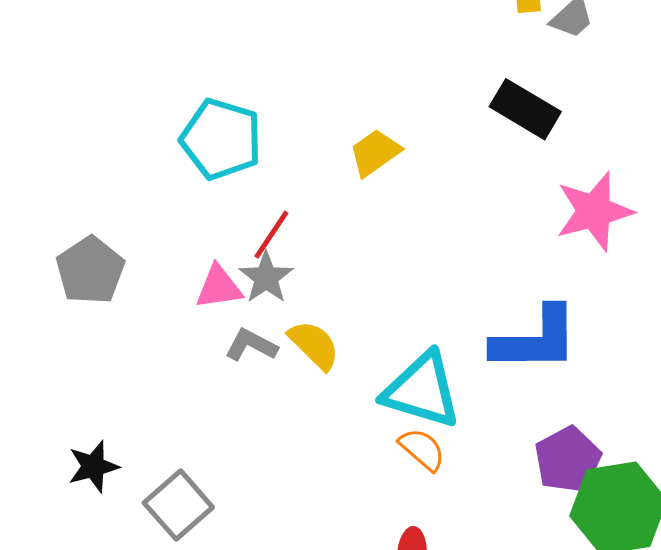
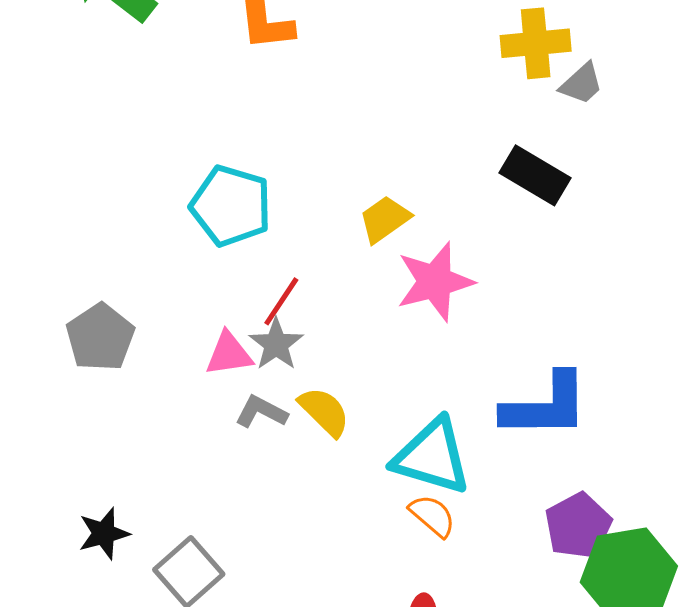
pink star: (594, 211) -> (435, 282), moved

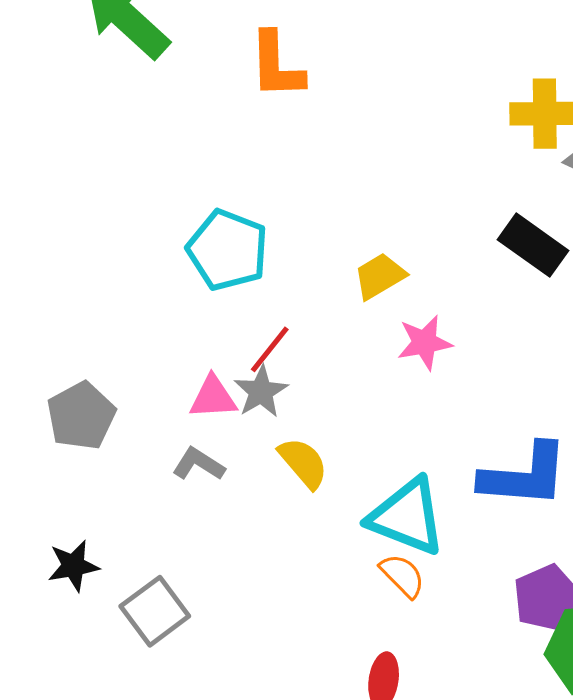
pink star: (435, 282) -> (424, 343), size x0.7
gray pentagon: (100, 337) -> (81, 416), moved
gray L-shape: (261, 412) -> (198, 464), moved

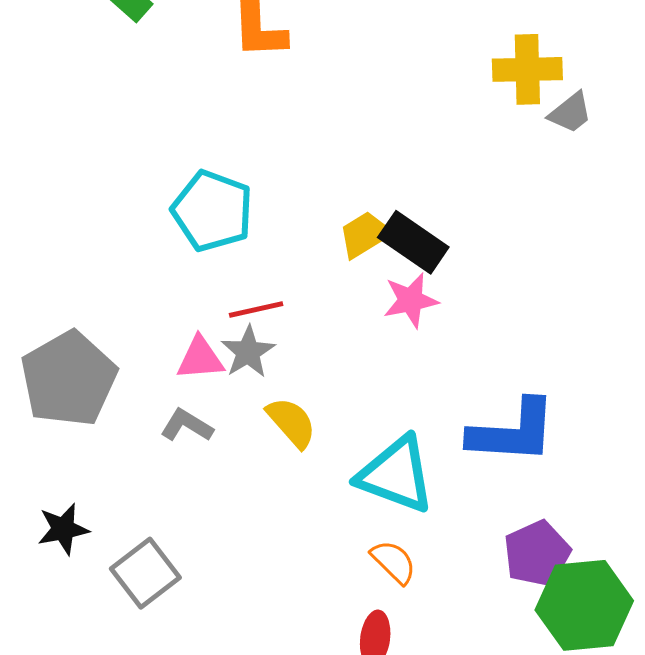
black rectangle: (533, 245) -> (413, 242), moved
red line: (270, 349) -> (256, 310), turned 40
gray pentagon: (81, 416) -> (69, 379), size x1.4
orange semicircle: (402, 576) -> (394, 562), moved

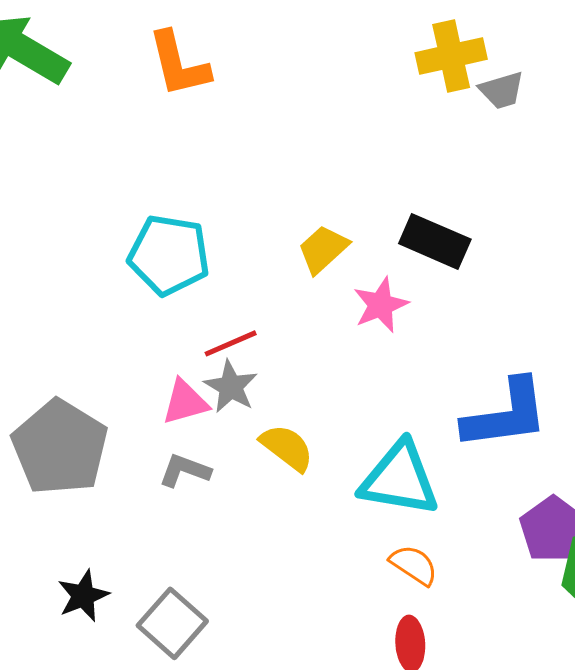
gray trapezoid: (570, 113) -> (502, 90), turned 33
black rectangle: (413, 242) -> (435, 241), moved

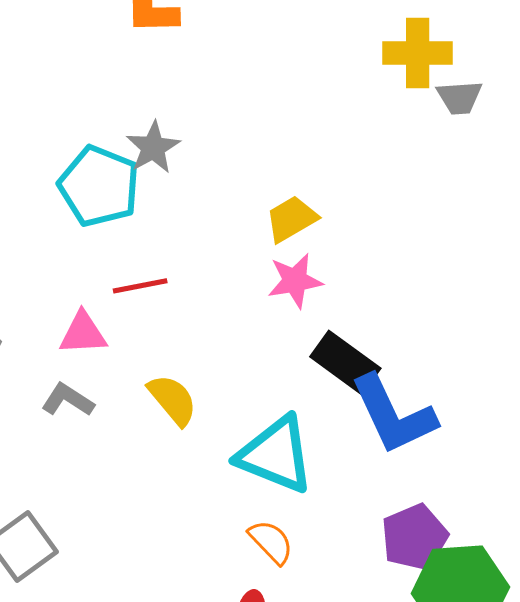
black rectangle: (435, 241) -> (345, 363), moved
yellow trapezoid: (323, 249) -> (291, 219), moved
gray star: (231, 387) -> (153, 147), moved
blue L-shape: (506, 414) -> (393, 415), turned 60

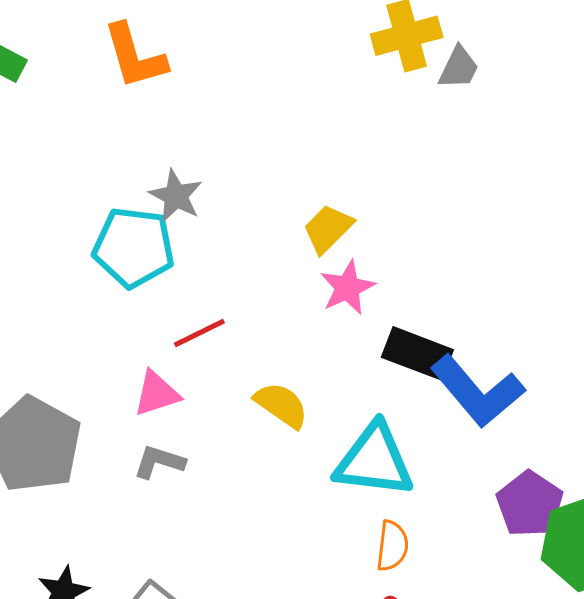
gray trapezoid: (459, 97) -> (459, 68), turned -45
yellow semicircle: (173, 400) -> (281, 405), moved
orange semicircle: (271, 542) -> (392, 546), turned 66

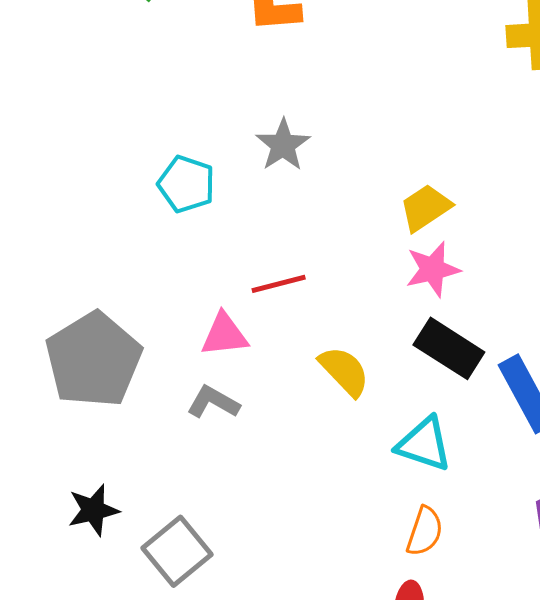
cyan pentagon: (134, 247) -> (186, 184), moved, size x0.7
black rectangle: (417, 353) -> (449, 348), moved
cyan triangle: (374, 461) -> (424, 444), size x0.7

